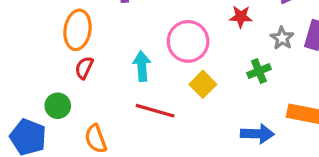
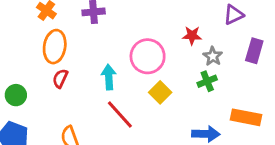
gray star: (282, 38) -> (213, 56), moved
green circle: (58, 106) -> (16, 95), moved
red line: (155, 111) -> (120, 114), turned 32

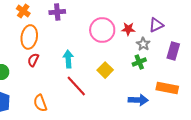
purple triangle: (234, 15) -> (156, 25), moved
purple rectangle: (254, 51) -> (173, 51), moved
pink circle: (148, 56) -> (102, 30), moved

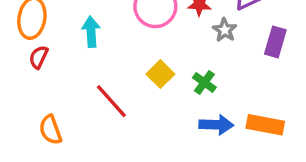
cyan arrow: (68, 59) -> (91, 32), moved
green cross: (139, 62) -> (204, 82), moved, turned -32
orange rectangle: (167, 88) -> (265, 125), moved

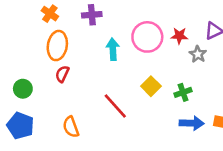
cyan arrow: (91, 32) -> (113, 49), moved
green cross: (204, 82) -> (183, 92), turned 35

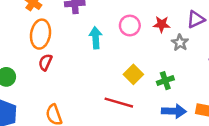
pink circle: (147, 37) -> (130, 26), size x0.7
red line: (115, 106) -> (119, 103), moved, turned -32

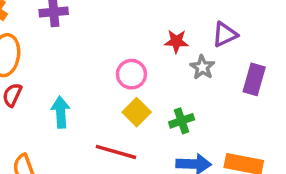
pink circle: (130, 26) -> (131, 74), moved
cyan arrow: (96, 38) -> (61, 112), moved

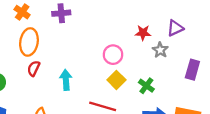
purple rectangle: (254, 79) -> (192, 70), moved
green cross: (182, 121) -> (146, 86), turned -35

